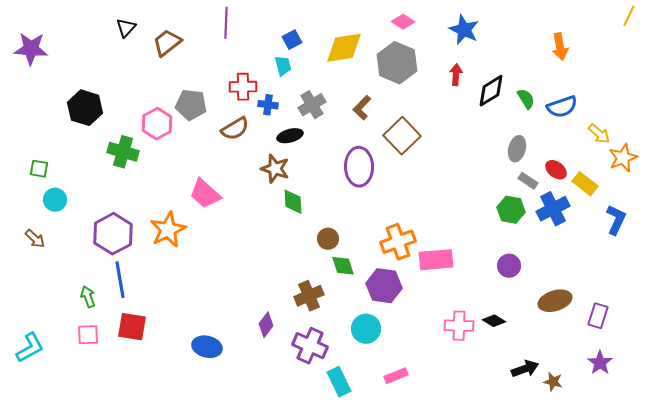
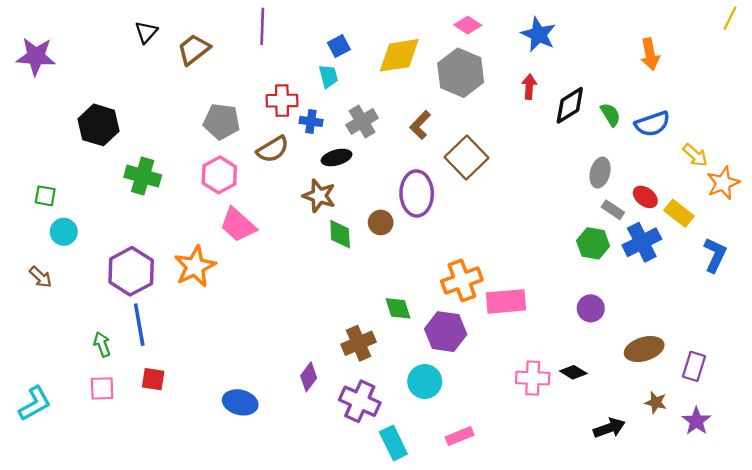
pink hexagon: (157, 124) -> (219, 175), moved
brown circle: (328, 239) -> (381, 222), moved
red square: (132, 327) -> (153, 379), size x0.7
brown star: (553, 382) -> (656, 402), moved

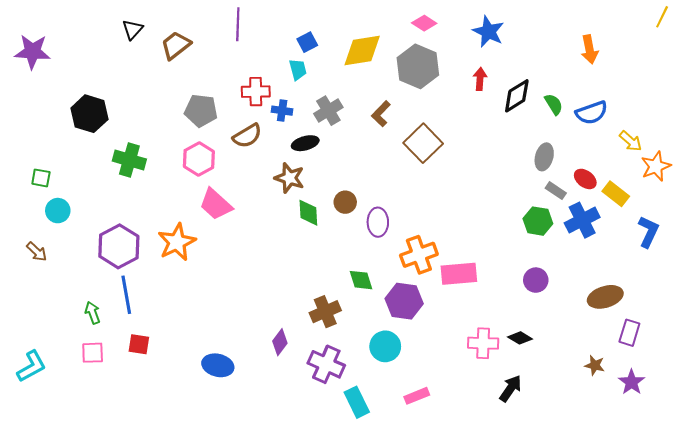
purple ellipse: (417, 193) -> (378, 222), moved, size x0.7
brown ellipse: (644, 349) -> (605, 297), moved
black arrow: (609, 428) -> (511, 388), moved, turned -36

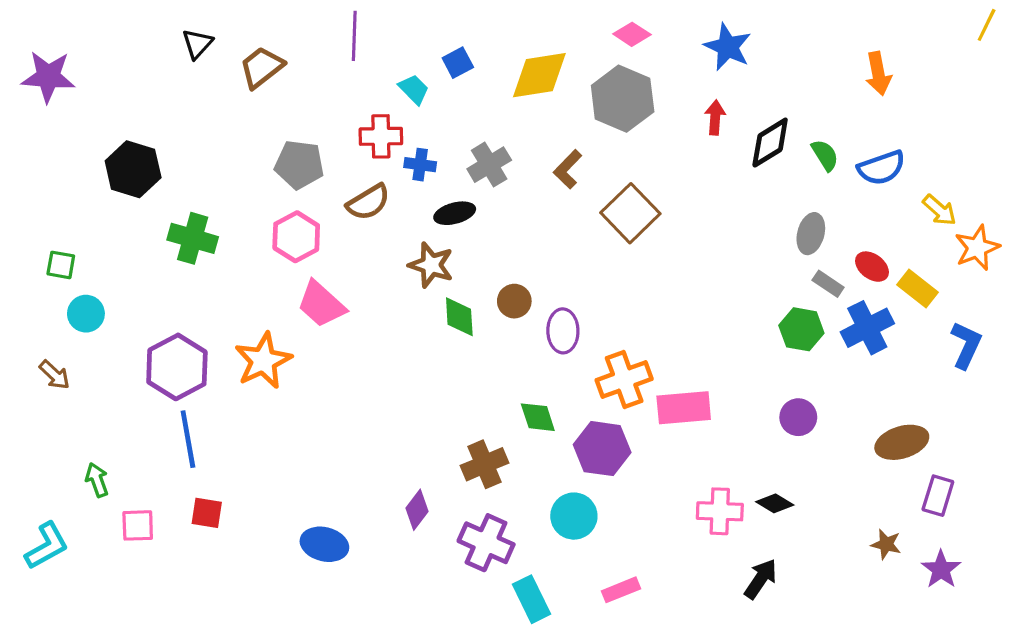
cyan trapezoid: (298, 69) -> (414, 89), moved, turned -30
green arrow: (93, 313) -> (97, 480), moved

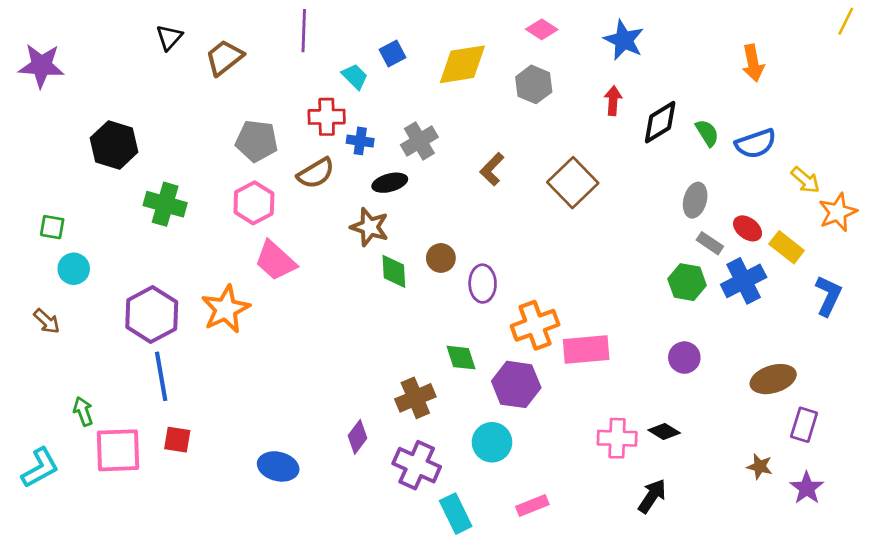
gray hexagon: (623, 99) -> (534, 84), size x0.7
brown L-shape: (568, 169) -> (492, 169), moved
brown square: (630, 213) -> (573, 183), moved
pink square: (138, 525) -> (118, 450), size x1.6

